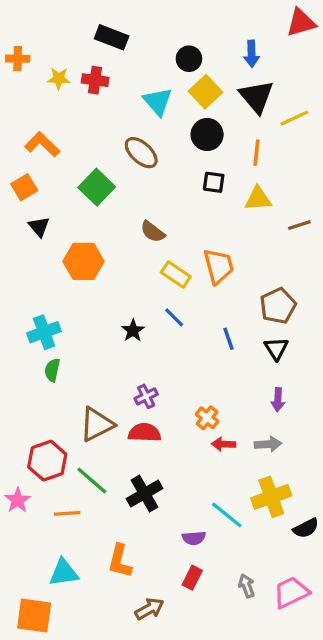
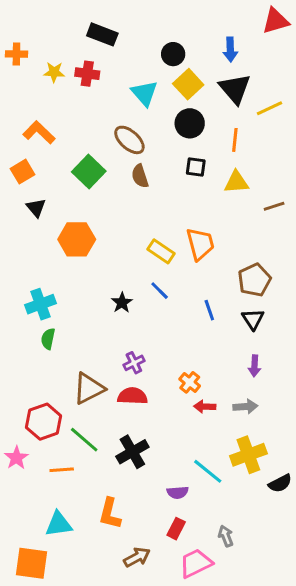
brown semicircle: (153, 232) -> (140, 176), moved, turned 35
pink trapezoid: (291, 592) -> (196, 563), moved

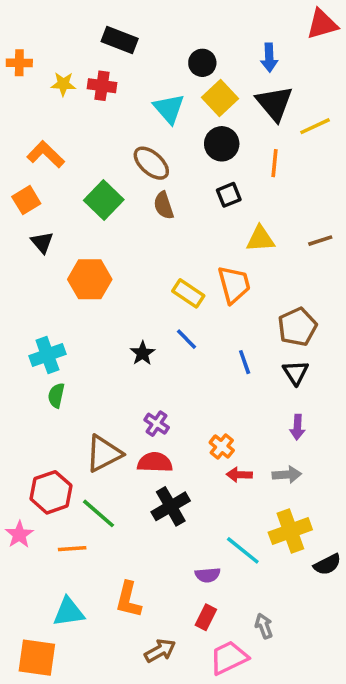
black square: (196, 167) -> (229, 195), turned -30
yellow triangle: (236, 182) -> (260, 239), moved
purple cross: (134, 363) -> (157, 424), turned -30
black cross: (132, 452) -> (171, 506), moved

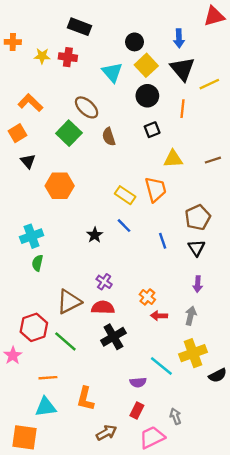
brown ellipse: (151, 163) -> (87, 107), moved
gray arrow: (287, 475) -> (191, 316), turned -72
orange line: (72, 549) -> (48, 378), moved

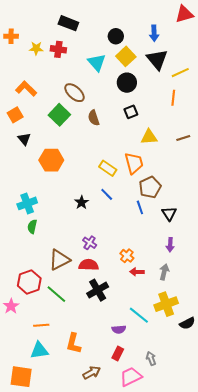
orange line: (182, 109) -> (173, 98), moved
brown pentagon: (198, 217) -> (150, 187), moved

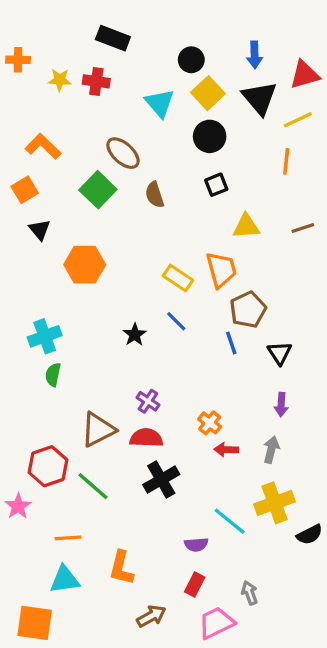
red triangle: (184, 14) -> (305, 75), moved

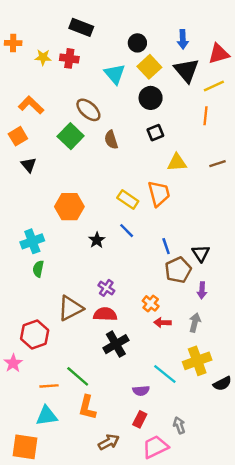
orange hexagon: (85, 265) -> (69, 207), moved
brown pentagon: (248, 310) -> (178, 270), moved
green line: (93, 486) -> (78, 376), moved

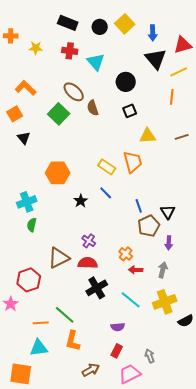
black circle: (137, 43) -> (100, 27), moved
red cross: (69, 58) -> (70, 51), moved
yellow square: (149, 67) -> (125, 24), moved
brown semicircle: (111, 140) -> (93, 108), moved
cyan line: (165, 374) -> (131, 300), moved

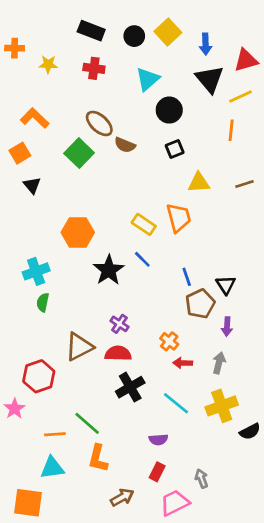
cyan triangle: (96, 62) -> (148, 79), moved, turned 30
brown semicircle: (93, 108) -> (125, 145), turned -49
black star: (81, 201) -> (109, 270), size x1.6

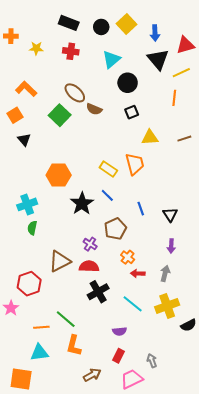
brown pentagon: (200, 304) -> (115, 229), moved

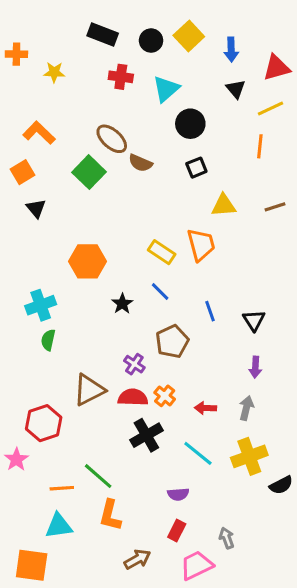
red cross: (71, 51) -> (121, 77), moved
black triangle: (158, 59) -> (236, 89), size x0.6
black star: (82, 203) -> (122, 304), size x0.6
orange cross: (128, 257) -> (165, 396), moved

